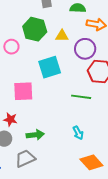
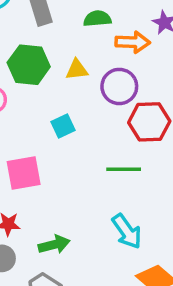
cyan square: (50, 67) -> (63, 126), size x0.6
cyan arrow: (78, 133) -> (127, 231), size x1.5

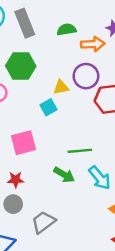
yellow triangle: (77, 70) -> (61, 87), moved
green line: (124, 169) -> (80, 151), moved
green arrow: (54, 245) -> (64, 175), moved, turned 50

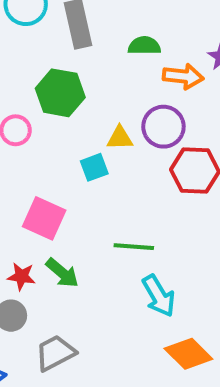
pink square: (23, 143) -> (44, 218), turned 30
green arrow: (64, 175) -> (62, 273), moved

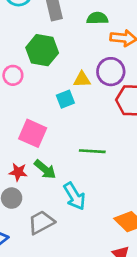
cyan arrow: (159, 296) -> (75, 196), moved

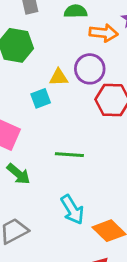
cyan arrow: (75, 196) -> (72, 210), moved

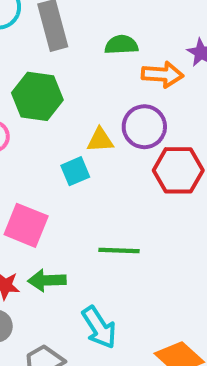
green arrow: (18, 174) -> (47, 280), turned 140
cyan arrow: (72, 210) -> (99, 327), moved

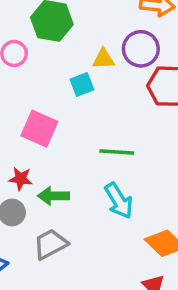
green arrow: (47, 280) -> (53, 196), moved
cyan arrow: (99, 327) -> (119, 201), moved

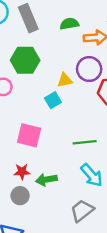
gray trapezoid: (50, 244) -> (82, 211), moved

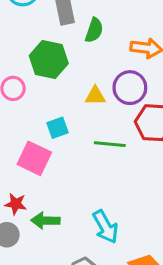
green semicircle: (69, 24) -> (94, 30), moved, turned 108
cyan square: (53, 100) -> (58, 128), moved
green line: (85, 142) -> (110, 144), moved

